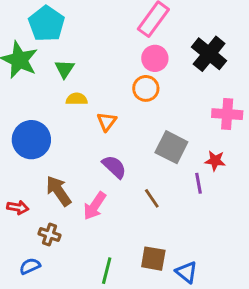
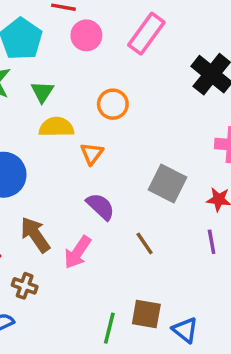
pink circle: (155, 58) -> (86, 35), moved
orange circle: (146, 88) -> (113, 104), moved
yellow semicircle: (77, 99) -> (56, 127), size x1.4
purple line: (199, 183) -> (212, 242), moved
green line: (107, 271) -> (109, 328), moved

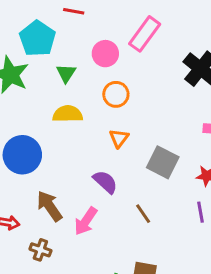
pink circle: (86, 35) -> (105, 54), moved
green triangle: (42, 92) -> (66, 73), moved
orange triangle: (92, 154) -> (119, 138), moved

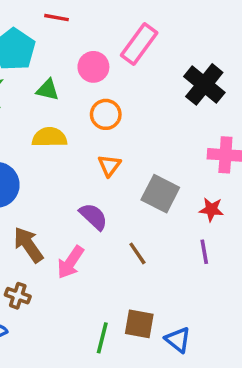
green triangle: (66, 73) -> (48, 90), turned -50

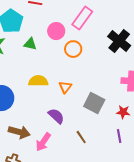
orange circle: (106, 114) -> (73, 49), moved
yellow semicircle: (49, 137) -> (38, 81), moved
brown arrow: (28, 245) -> (19, 132), turned 140

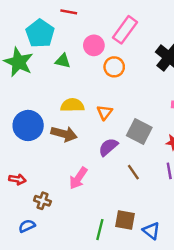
purple semicircle: (56, 116) -> (108, 147), moved, turned -84
brown arrow: (19, 132) -> (64, 134), moved
brown line: (81, 137) -> (133, 172), moved

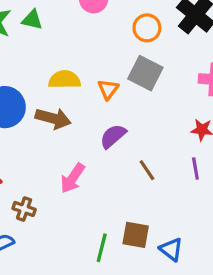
green triangle: (63, 61) -> (32, 20), moved
orange circle: (114, 67) -> (147, 28), moved
gray square: (139, 131) -> (145, 73), moved

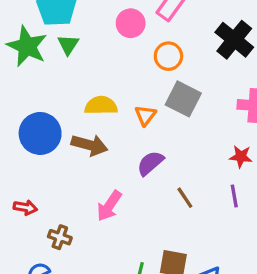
green triangle: (32, 20) -> (68, 45), turned 50
orange circle: (147, 28) -> (168, 56), moved

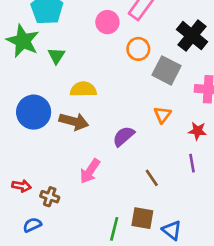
green triangle: (68, 45) -> (56, 56), moved
gray square: (183, 99) -> (166, 70), moved
orange triangle: (145, 115) -> (162, 115), moved
brown line: (185, 198) -> (152, 178), moved
red arrow: (25, 208) -> (21, 186), moved

